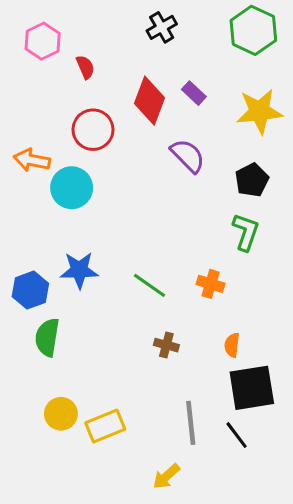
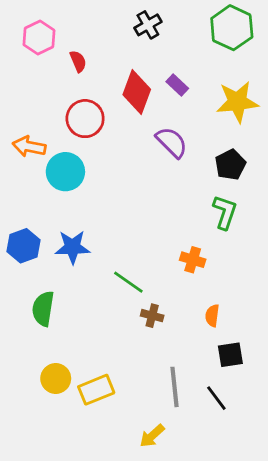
green line: (150, 285) -> (128, 282), moved
blue hexagon: (30, 290) -> (24, 246), moved
black square: (252, 388) -> (230, 355), size x0.6

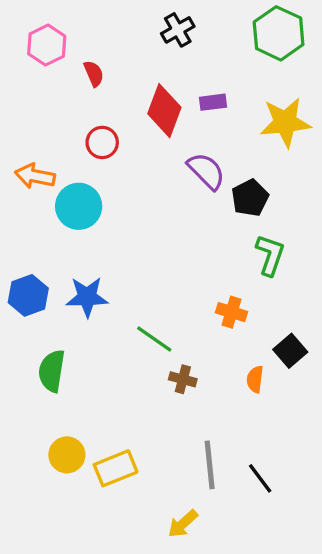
purple rectangle: (177, 85) -> (213, 102), turned -50
red circle: (85, 119) -> (102, 142), size x0.7
black pentagon: (230, 165) -> (250, 198), moved
black square: (230, 355) -> (290, 351), moved, turned -32

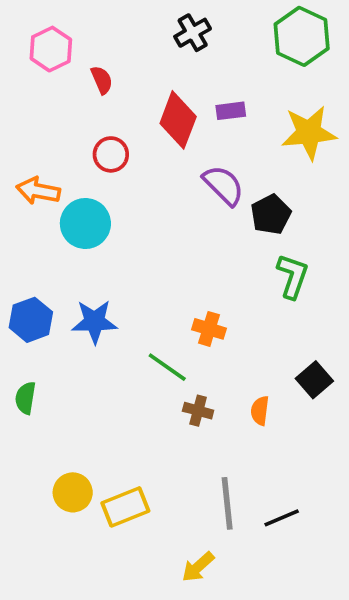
orange cross: (231, 312) -> (209, 329), moved
green semicircle: (52, 371) -> (25, 398), moved, size x0.7
orange semicircle: (255, 379) -> (260, 411), moved
black line: (260, 478) -> (282, 518), turned -76

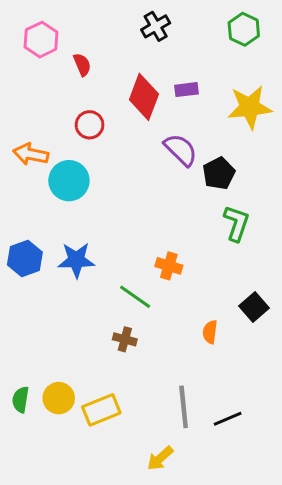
green hexagon: (302, 36) -> (244, 29), size x0.7
green semicircle: (25, 398) -> (20, 400), moved
brown cross: (198, 411) -> (125, 339), moved

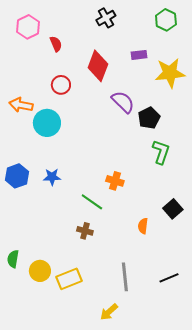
purple rectangle: (187, 90) -> (139, 55), moved
blue star: (76, 260) -> (52, 177), size x0.7
green semicircle: (20, 400) -> (13, 259), moved
black line: (228, 419) -> (169, 278), moved

